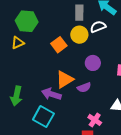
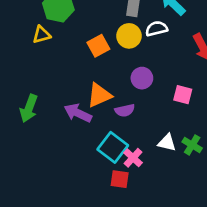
cyan square: (43, 117) -> (113, 147), moved

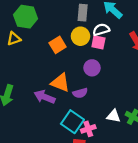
orange triangle: (99, 95) -> (60, 83), turned 48
pink square: (183, 95) -> (98, 42), moved
pink cross: (133, 158) -> (88, 129), turned 32

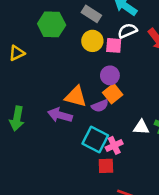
gray rectangle: (83, 13) -> (91, 14), turned -56
green hexagon: (26, 17) -> (52, 24), moved
white semicircle: (101, 30) -> (127, 31), moved
orange square: (58, 45) -> (113, 94), moved

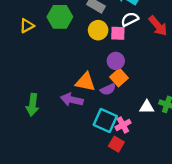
yellow triangle: (17, 53) -> (27, 26), moved
red square: (106, 166) -> (116, 144), turned 35

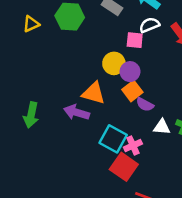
yellow circle: (98, 30) -> (114, 63), moved
purple semicircle: (108, 89) -> (145, 105), moved, turned 49
red square: (116, 144) -> (124, 167), size x1.5

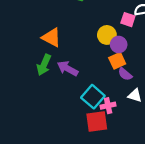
orange triangle: (94, 93) -> (51, 37), moved
green arrow: (31, 115) -> (44, 65), moved
red square: (124, 167) -> (97, 121), turned 35

